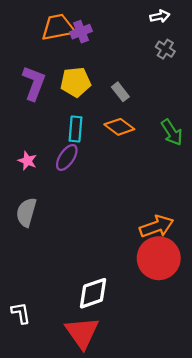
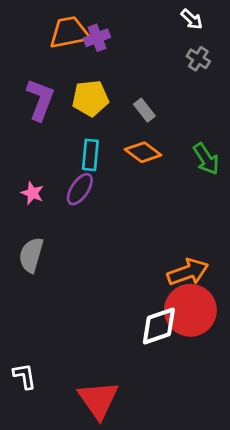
white arrow: (160, 16) -> (192, 19), turned 54
white diamond: (93, 293) -> (159, 326), moved

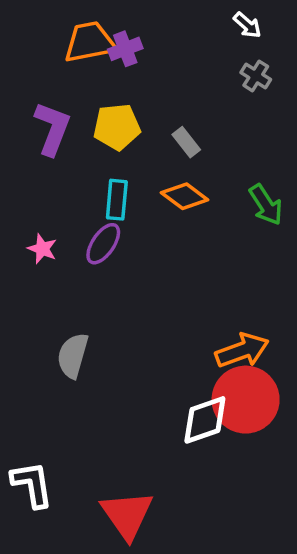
gray semicircle: (31, 255) -> (73, 356), moved
white L-shape: (25, 376) -> (32, 484), size x1.4

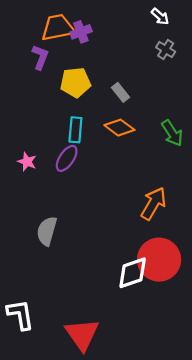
purple L-shape: (52, 128) -> (40, 57), moved, size x0.7
orange arrow: (242, 350) -> (154, 203), moved, turned -40

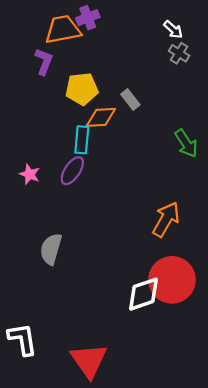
white arrow: (160, 16) -> (173, 30), moved
purple cross: (81, 32) -> (88, 18), moved
orange diamond: (119, 128) -> (101, 117), moved, turned -40

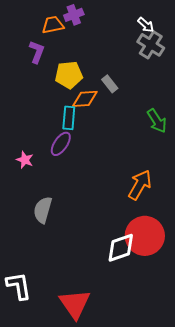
orange trapezoid: (63, 30) -> (53, 25), size x0.7
gray cross: (179, 53) -> (151, 45), size x1.5
pink star: (30, 174) -> (25, 160), moved

